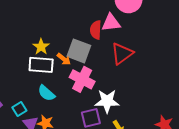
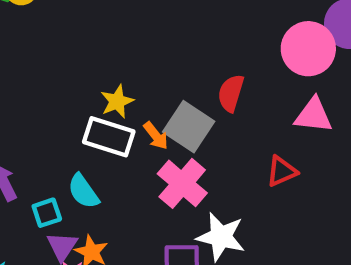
pink triangle: (111, 23) -> (314, 115), moved
red triangle: (122, 54) -> (282, 171), moved, size x0.7
cyan semicircle: (46, 93) -> (83, 191), moved

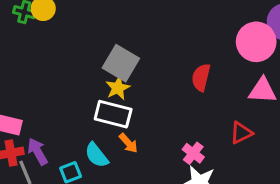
gray square: (189, 127) -> (121, 63), moved
orange arrow: (156, 136) -> (128, 143), moved
pink cross: (182, 183) -> (193, 153), moved, size x0.6

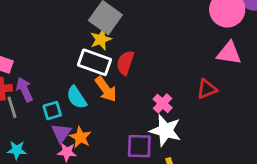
red semicircle: (201, 77) -> (125, 63), moved
orange arrow: (128, 143) -> (106, 89), size x1.4

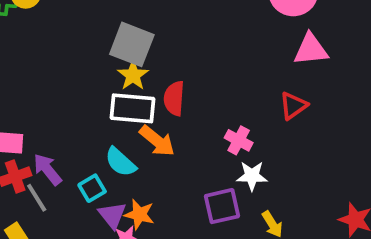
white star: (165, 130) -> (252, 176), size x0.7

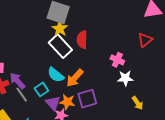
white rectangle: (132, 108) -> (60, 46), turned 45
orange arrow: (157, 141) -> (75, 78), moved, turned 96
gray line: (37, 198) -> (22, 95), moved
purple square: (222, 206) -> (87, 99), moved

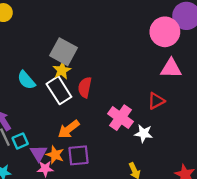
pink cross: (117, 60) -> (121, 118), size x1.5
cyan semicircle: (56, 75) -> (26, 80), moved
white star: (125, 78) -> (144, 133), moved
cyan square: (41, 89) -> (20, 141), moved

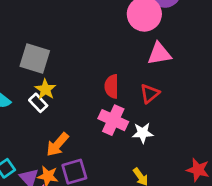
yellow star: (62, 70) -> (45, 89), moved
red semicircle: (85, 87) -> (112, 86), moved
white rectangle: (59, 90) -> (38, 103), size x0.6

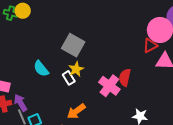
red triangle: (150, 94) -> (150, 46), moved
pink cross: (113, 120) -> (109, 86), moved

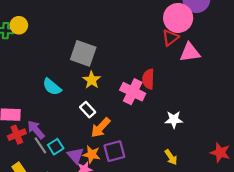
white rectangle: (69, 78) -> (88, 110), moved

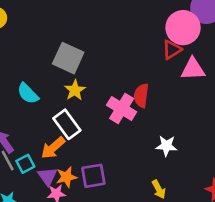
white rectangle: (88, 110) -> (67, 124), size x1.5
orange arrow: (101, 128) -> (53, 148), moved
orange star: (92, 154) -> (66, 177), turned -30

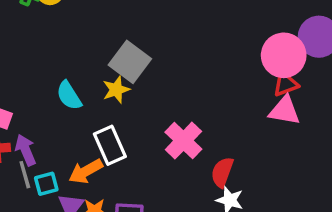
red triangle: (172, 50) -> (286, 84), moved
yellow star: (75, 90) -> (116, 90), moved
red semicircle: (141, 96) -> (222, 172), moved

